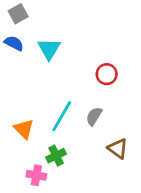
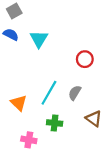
green cross: (56, 156) -> (55, 123), moved, turned 32

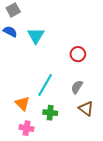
gray semicircle: (75, 93) -> (77, 87), moved
orange triangle: (19, 103) -> (22, 103), moved

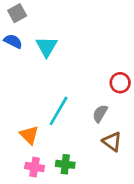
red circle: (78, 54) -> (120, 83), moved
green cross: (50, 113) -> (65, 164), moved

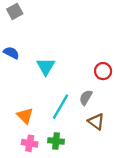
blue semicircle: (13, 41) -> (11, 53), moved
cyan triangle: (47, 47) -> (46, 66), moved
cyan line: (59, 111) -> (61, 107), moved

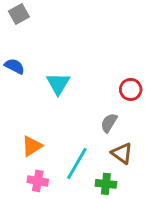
cyan line: (61, 107) -> (77, 163), moved
orange triangle: (25, 116) -> (32, 146), turned 42
green cross: (56, 141) -> (106, 184), moved

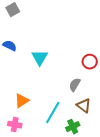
pink cross: (38, 181) -> (15, 125), moved
green cross: (106, 184) -> (73, 127), turned -32

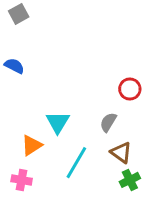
cyan triangle: (40, 58) -> (58, 122), moved
green cross: (73, 127) -> (130, 180), moved

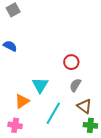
red circle: (130, 89) -> (71, 62), moved
green cross: (130, 180) -> (90, 125), turned 32

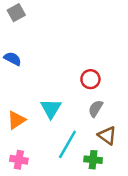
orange triangle: (22, 101) -> (16, 120), moved
green cross: (90, 125) -> (93, 160), moved

